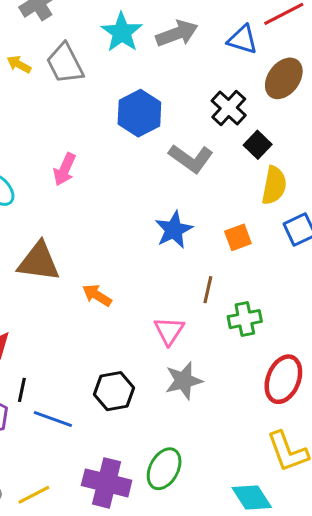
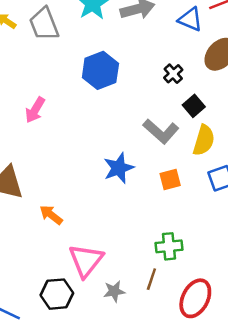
black cross: (229, 108) -> (173, 74), size x0.7
gray L-shape: (191, 158) -> (161, 131), moved
brown line: (208, 290) -> (151, 279), moved
pink triangle: (169, 331) -> (86, 260), moved, size x1.4
gray star: (184, 381) -> (114, 291), size x0.7

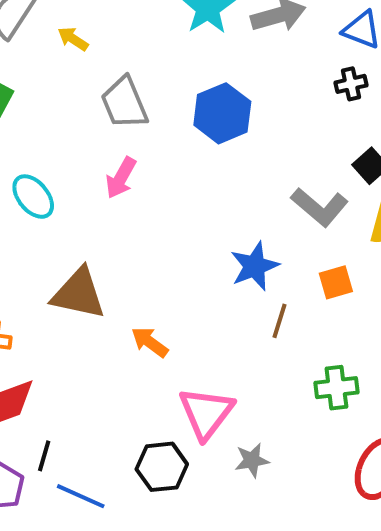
gray trapezoid: (44, 24) -> (124, 103), moved
black cross: (173, 74) -> (351, 84), moved, turned 30
brown line: (151, 279) -> (279, 321), moved

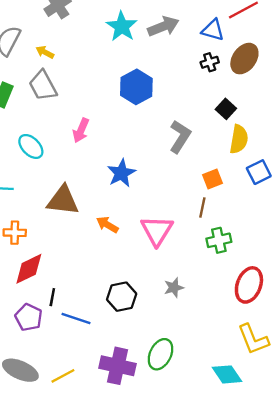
gray trapezoid: (124, 103) -> (43, 86), moved
gray L-shape: (320, 207) -> (180, 137), moved, turned -92
blue star: (255, 266) -> (121, 173), moved
brown line: (279, 321) -> (202, 208), moved
pink triangle: (206, 413) -> (157, 231), moved

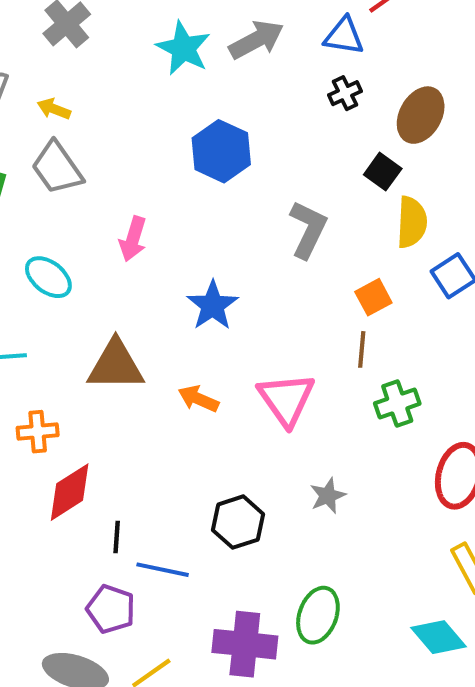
brown ellipse: (244, 59) -> (421, 115), moved
purple pentagon: (29, 317) -> (111, 609), moved

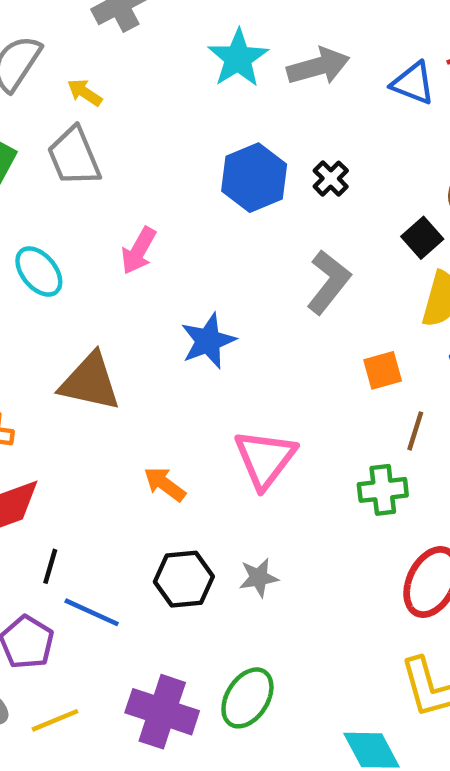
black cross: (345, 93) -> (331, 179), moved, turned -32
brown line: (362, 349) -> (415, 431), moved
orange arrow: (198, 399) -> (165, 484), moved
gray star: (328, 496) -> (259, 578), moved

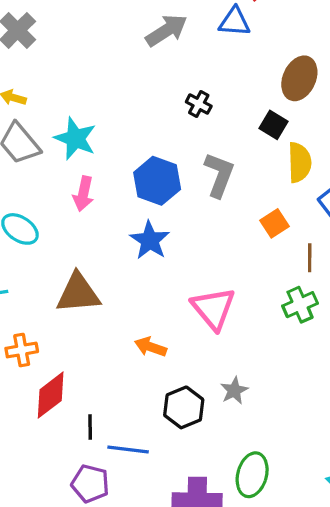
cyan star: (238, 58) -> (75, 138), moved
blue hexagon: (254, 178) -> (157, 181), moved

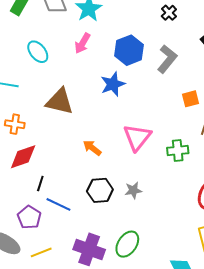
green cross: (300, 305) -> (178, 151), moved

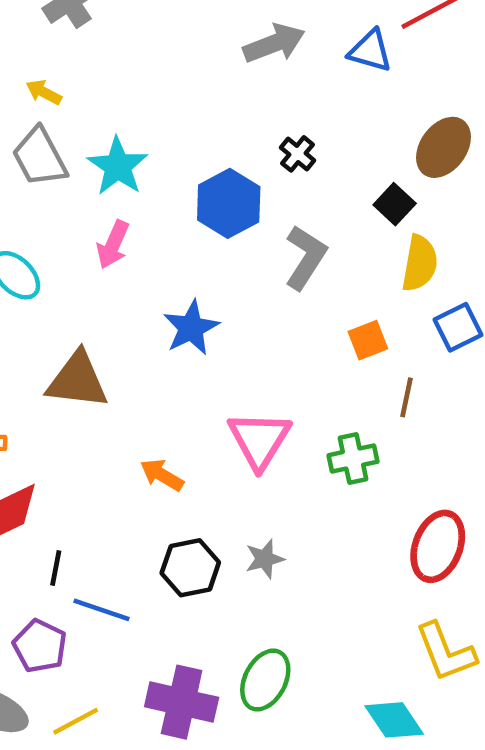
blue hexagon: (129, 50) -> (229, 203), moved

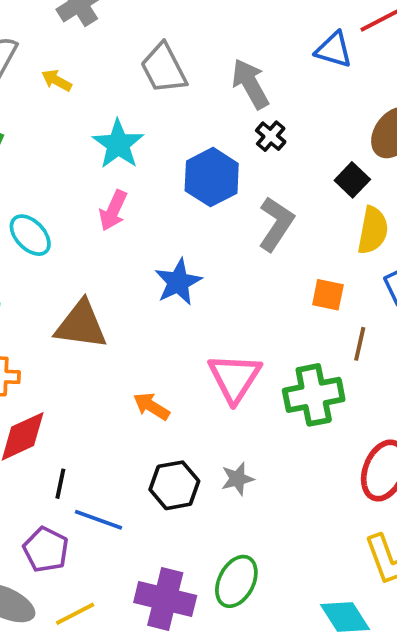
gray arrow: (274, 43) -> (250, 84), moved, turned -99
gray trapezoid: (39, 157) -> (164, 68), moved
orange square: (368, 340) -> (328, 295), turned 32
green cross: (353, 458) -> (314, 395), size x1.4

